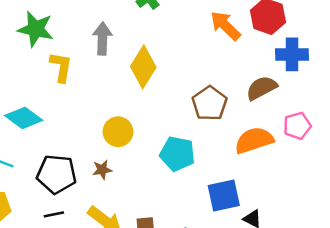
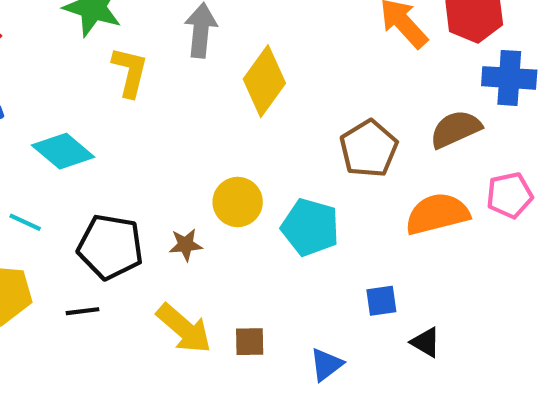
yellow circle: (118, 132) -> (238, 202), moved
blue square: (224, 195) -> (381, 301), size x0.6
black line: (54, 214) -> (82, 311), moved

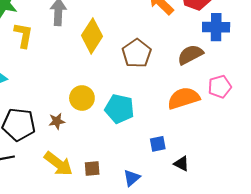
brown pentagon: (369, 149) -> (137, 53), moved

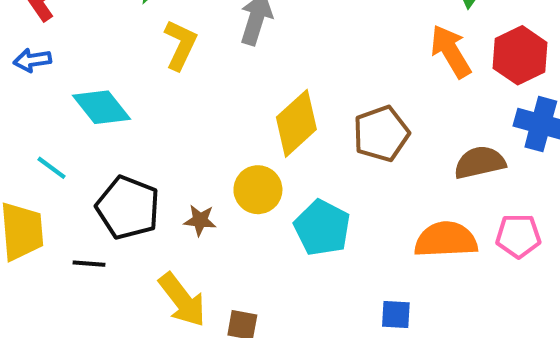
yellow diamond: (92, 36) -> (296, 123), moved
blue square: (158, 144) -> (396, 315), moved

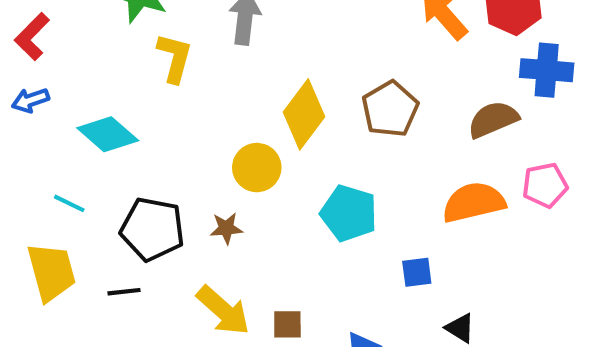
yellow circle: (258, 190) -> (257, 168), moved
blue square: (396, 315) -> (417, 272), moved

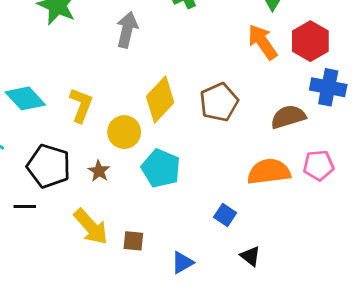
yellow L-shape: (175, 58) -> (81, 105), moved
cyan pentagon: (349, 213) -> (161, 168), moved
brown star: (226, 228) -> (99, 171), turned 30
blue square: (417, 272) -> (225, 215), turned 35

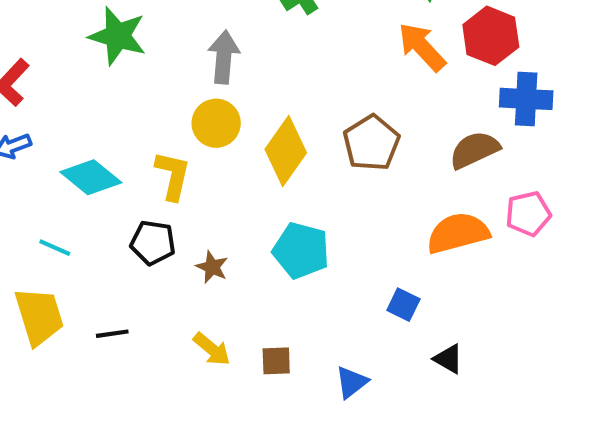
yellow circle: (124, 132) -> (216, 123), moved
black pentagon: (49, 166) -> (153, 243), moved, size x0.7
yellow arrow: (91, 227) -> (212, 349), size x0.7

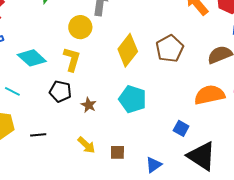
yellow circle: (216, 123) -> (80, 27), moved
black triangle: (448, 359) -> (202, 156), size x2.0

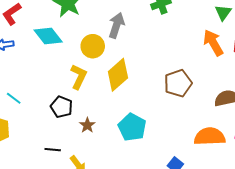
yellow diamond: (128, 50) -> (118, 75), moved
cyan diamond: (32, 58) -> (48, 36), moved
black line: (38, 135) -> (53, 150), moved

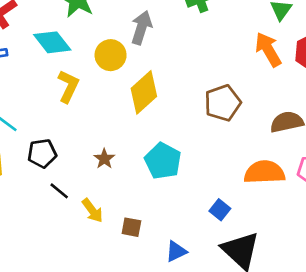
yellow L-shape: (79, 77) -> (68, 86), moved
black pentagon: (62, 107) -> (42, 153), moved, turned -30
black line: (53, 150) -> (59, 191), turned 35

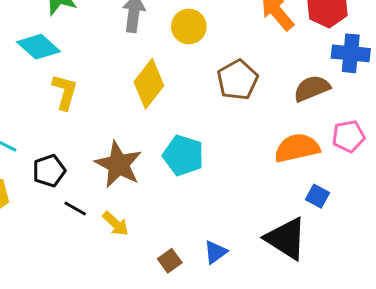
yellow circle: (111, 55) -> (189, 27), moved
brown star: (104, 159) -> (118, 164), size x2.0
blue square: (220, 210) -> (317, 196), moved
brown square: (131, 227) -> (170, 261), moved, turned -36

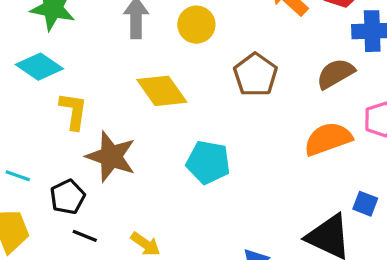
yellow diamond: (149, 84) -> (162, 91), turned -66
brown star: (118, 164) -> (111, 156), moved
blue square: (317, 196) -> (365, 204), moved
black line: (75, 208) -> (85, 236), moved

